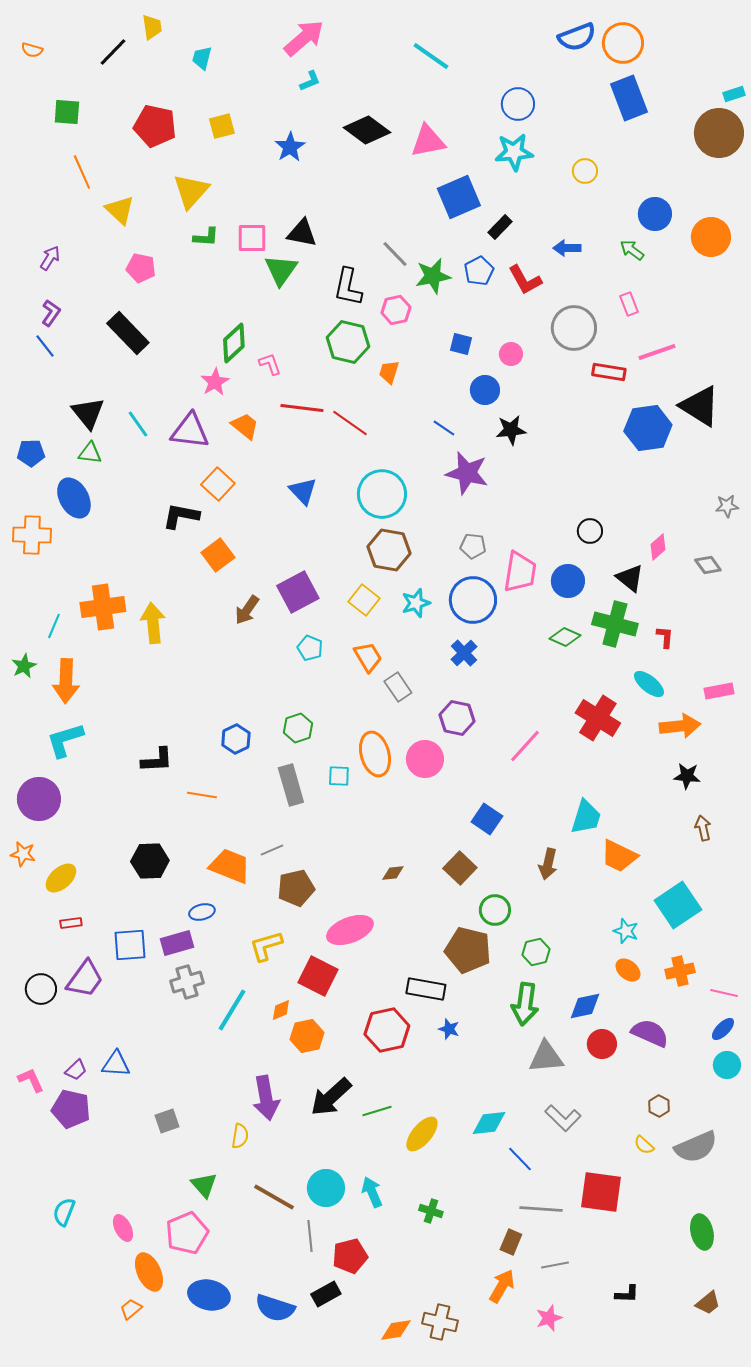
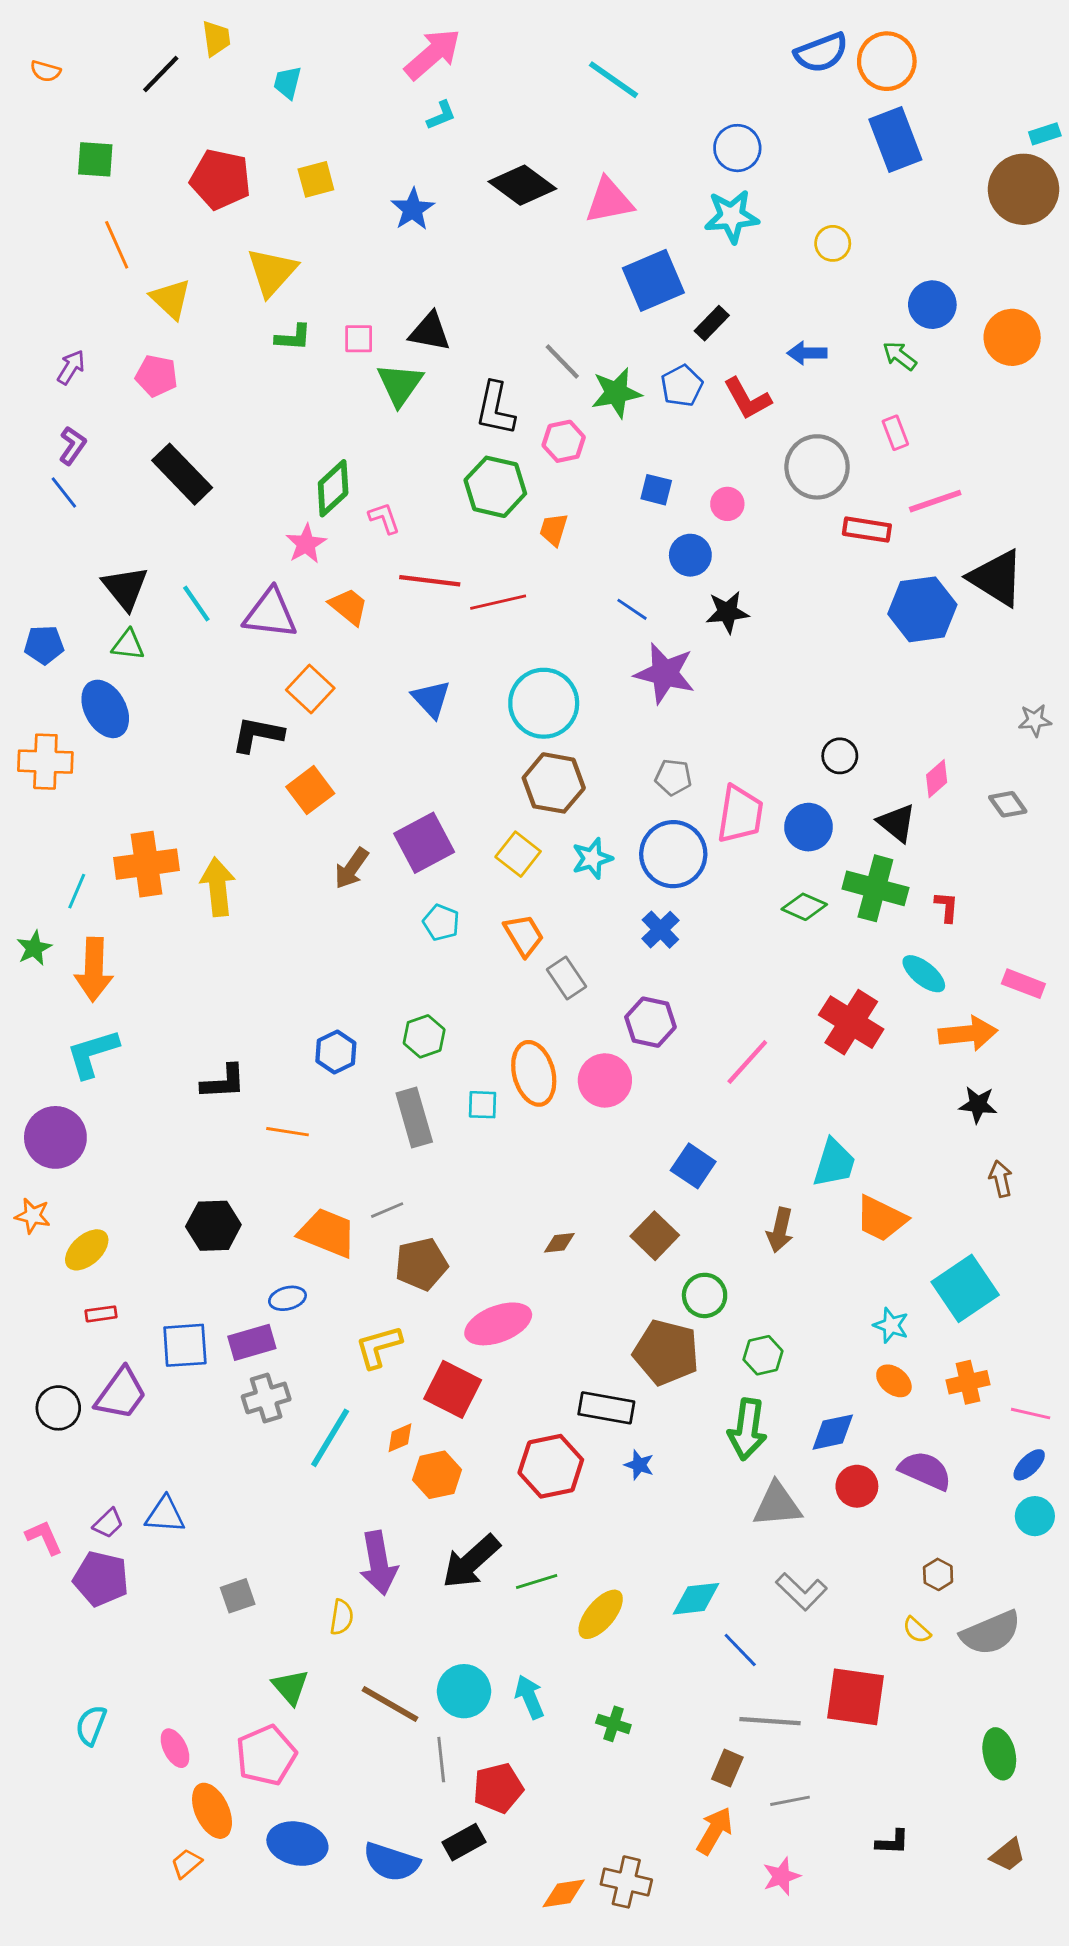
pink square: (252, 238) -> (359, 339), size x0.7
pink pentagon: (141, 268) -> (156, 376), moved
red line: (350, 423) -> (498, 602), turned -48
pink rectangle: (719, 691) -> (1023, 984), turned 32

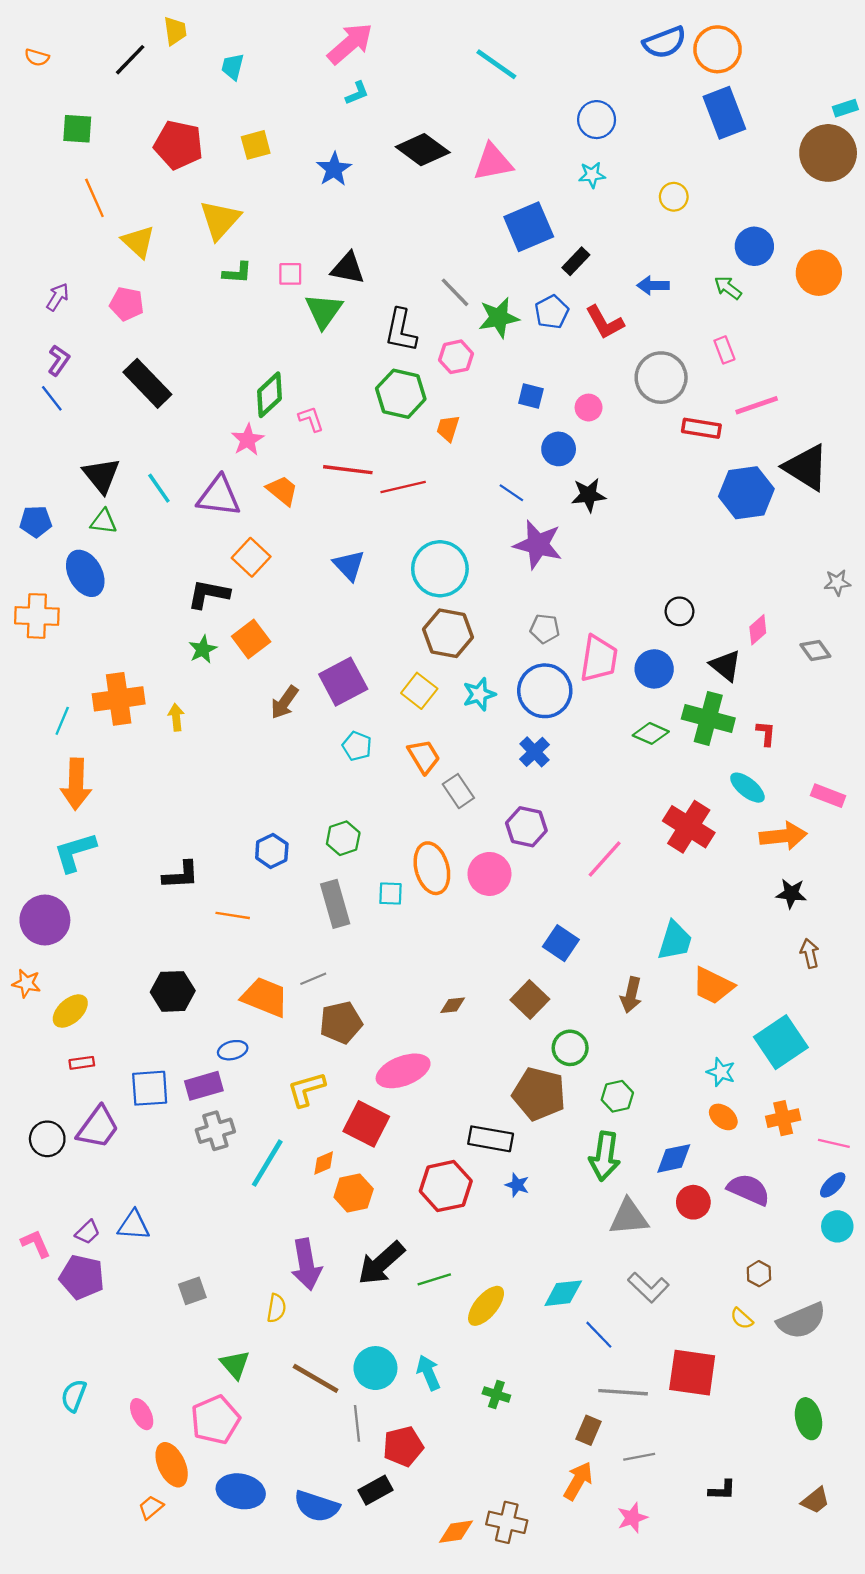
cyan star: (732, 216) -> (592, 175), size x0.6
yellow arrow: (218, 887) -> (176, 717), size x0.6
green star: (34, 948) -> (203, 649), moved

